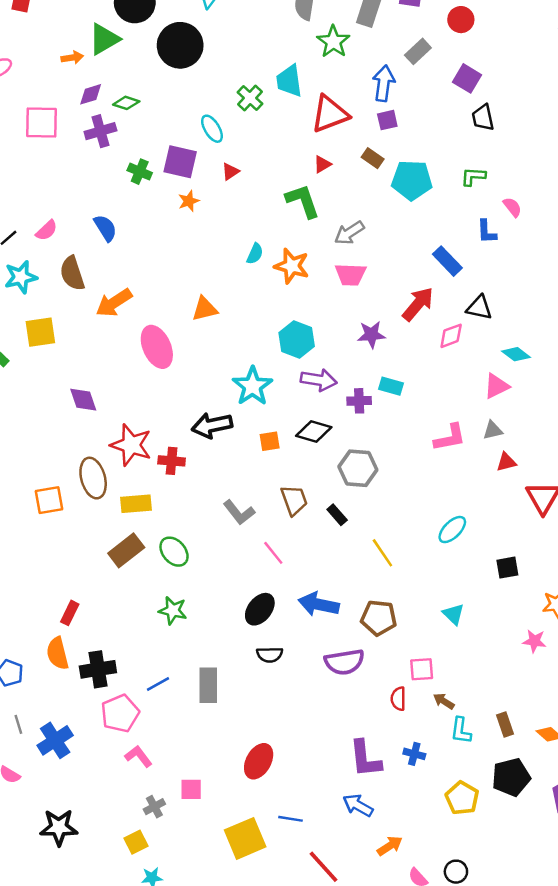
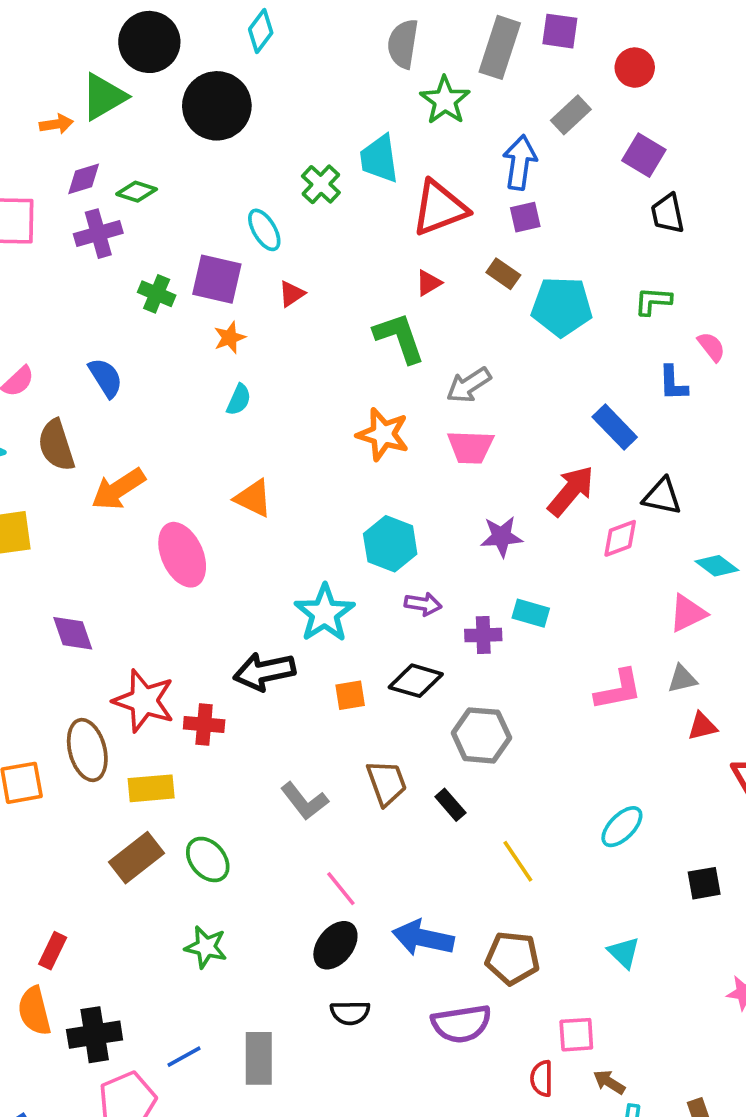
cyan semicircle: (255, 254) -> (239, 400), moved
orange triangle: (205, 309) -> (253, 498), turned 40
purple arrow: (319, 380) -> (423, 604), size x0.7
pink line: (273, 553) -> (341, 889), moved

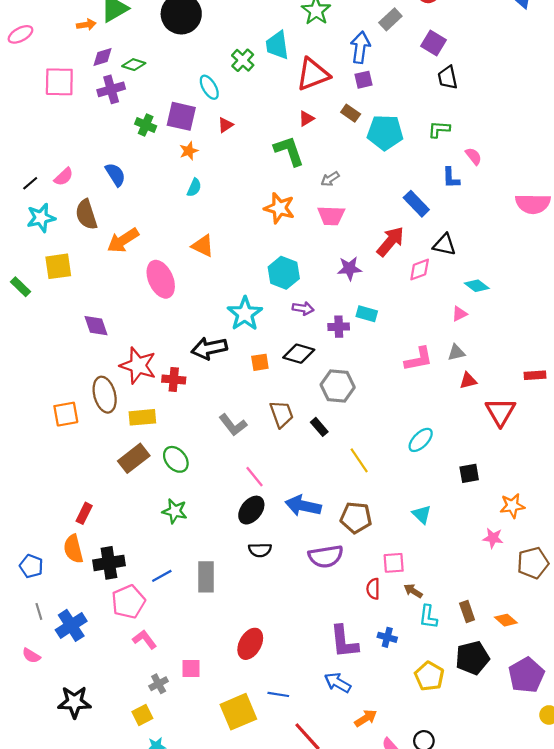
gray arrow: (469, 385) -> (330, 179), size x0.7
pink triangle: (688, 613) -> (459, 314), size x0.7

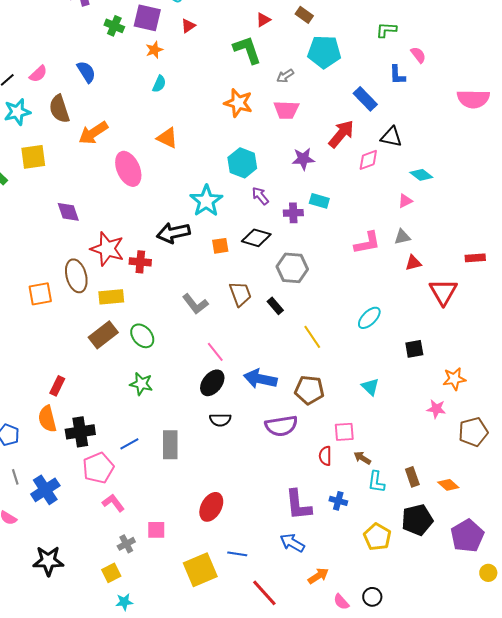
cyan pentagon: (385, 133) -> (324, 52), moved
purple arrow: (303, 308) -> (260, 196), turned -138

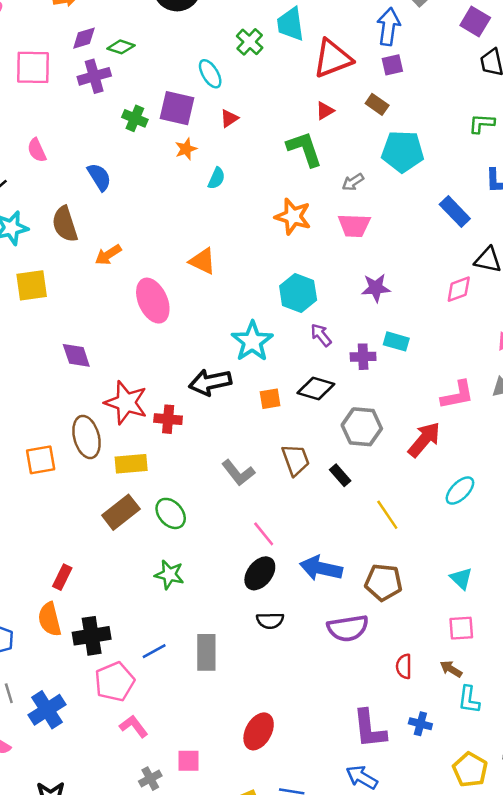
pink semicircle: (38, 74) -> (37, 150), moved, turned 108
cyan semicircle: (159, 84) -> (217, 178), moved
orange arrow: (93, 133) -> (108, 255), size x0.7
red arrow: (341, 134) -> (424, 440), moved
pink square: (344, 432) -> (461, 628), moved

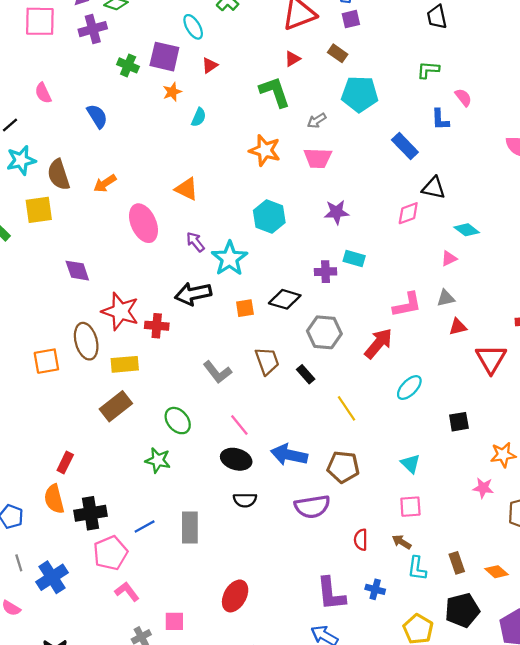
brown semicircle: (65, 224) -> (59, 175), moved
purple arrow: (321, 335) -> (195, 242), moved
green ellipse: (171, 513) -> (178, 421), moved
black ellipse: (260, 573) -> (236, 459), turned 68

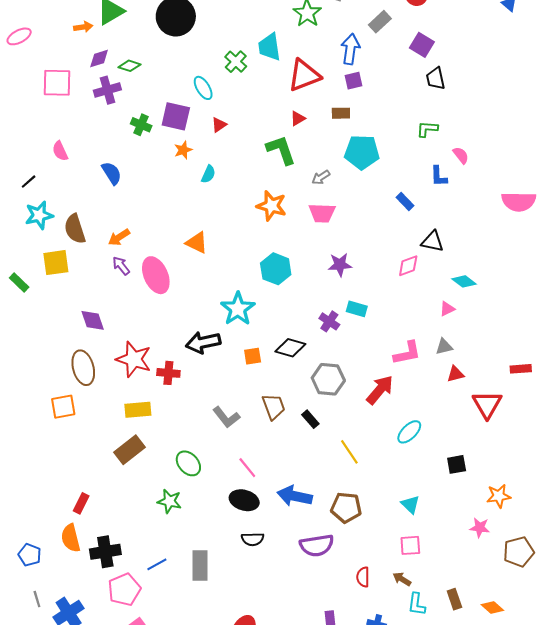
brown rectangle: (338, 53) -> (341, 113), turned -36
blue rectangle: (405, 146) -> (405, 202), size x0.7
purple arrow: (195, 242) -> (121, 266), moved
purple cross: (325, 272) -> (329, 321), turned 36
brown ellipse: (86, 341) -> (83, 368), moved

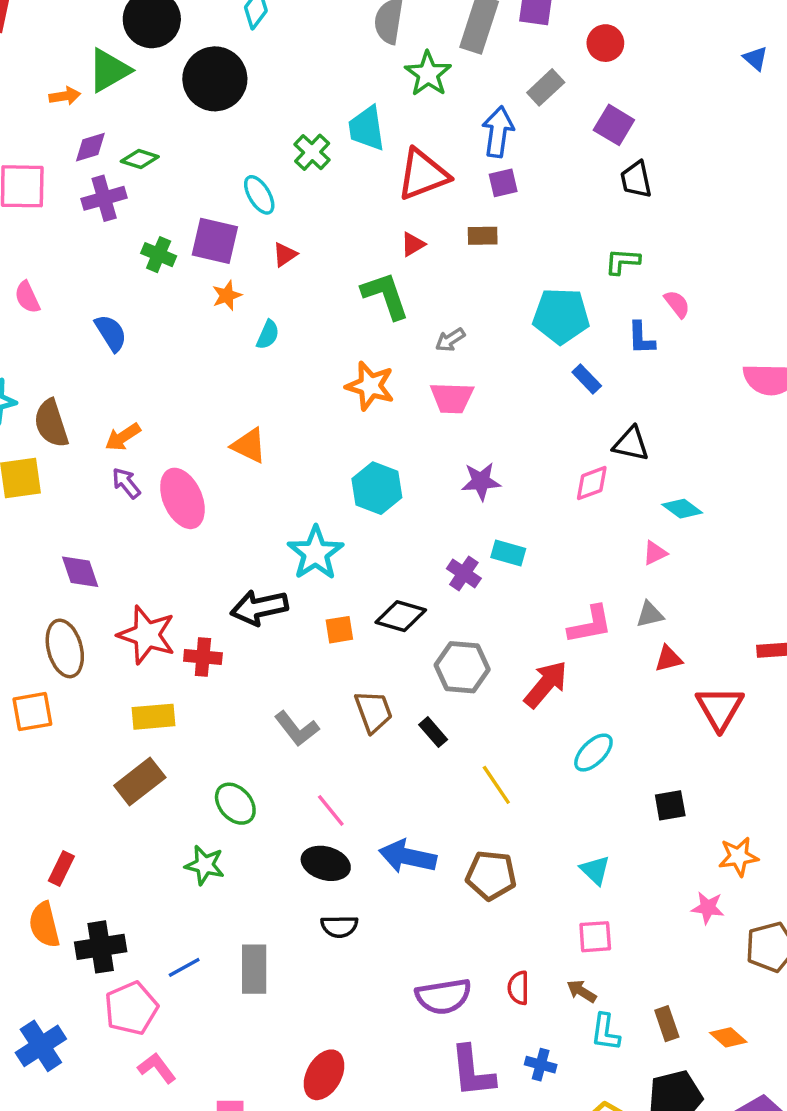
cyan pentagon: (362, 152) -> (561, 316), moved
purple semicircle: (317, 545) -> (443, 996), moved

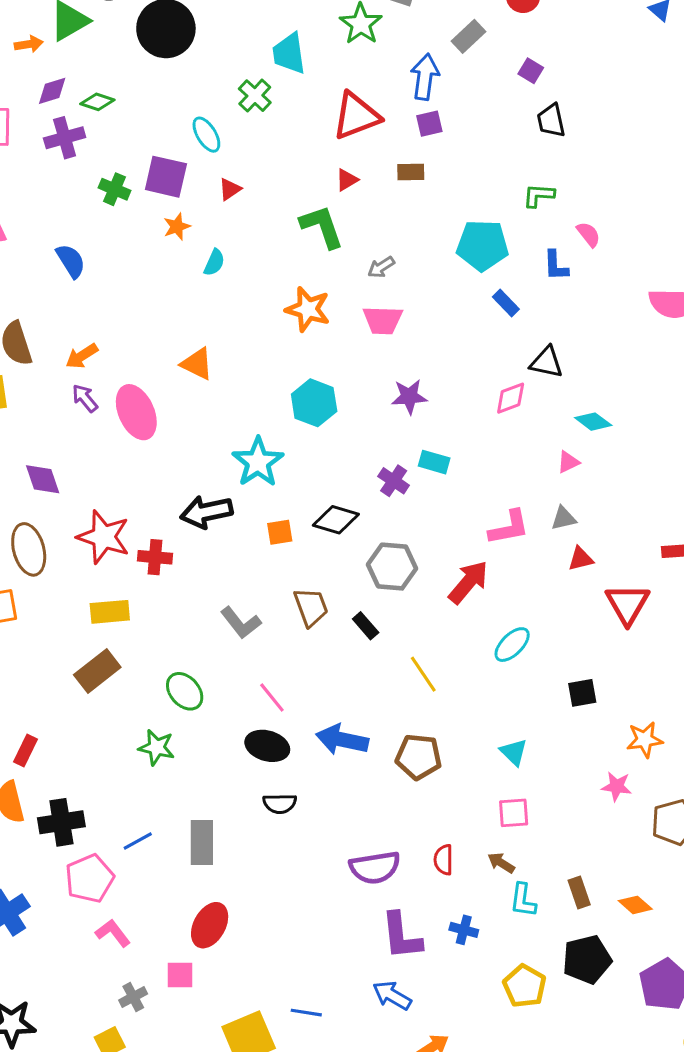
purple square: (614, 125) -> (531, 71), size x0.7
cyan trapezoid: (367, 128) -> (289, 54), moved
red ellipse: (324, 1075) -> (210, 925), moved

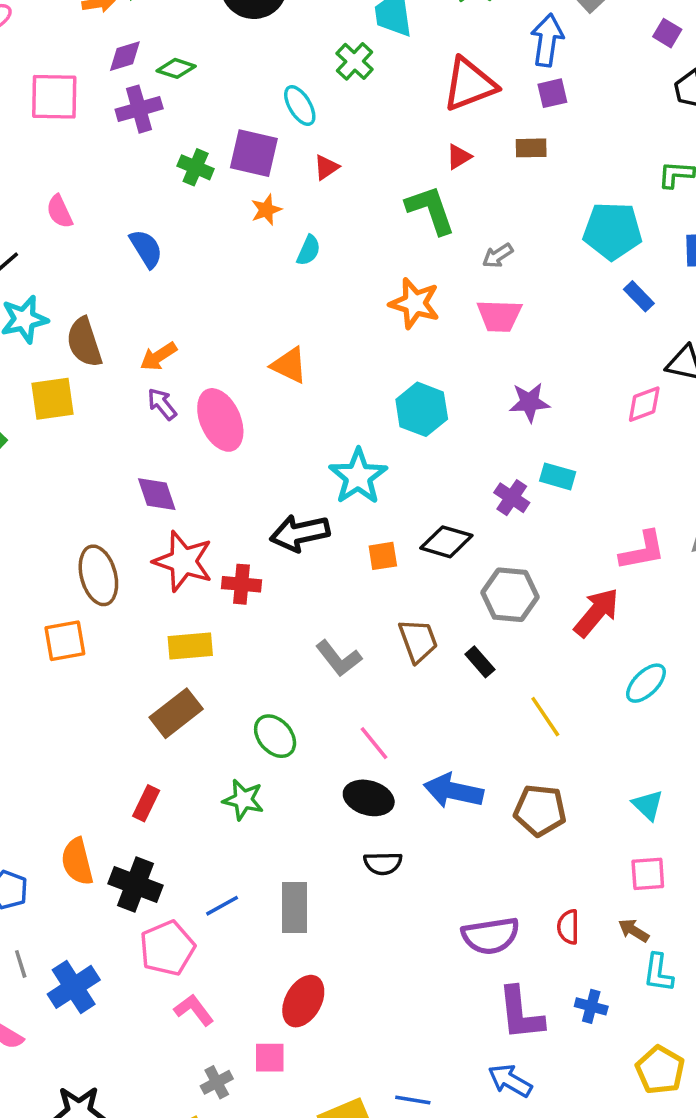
purple diamond: (43, 479) -> (157, 494), moved
red rectangle: (26, 751) -> (146, 803), moved
black cross: (61, 822) -> (136, 884), turned 30

